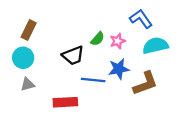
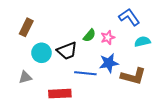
cyan semicircle: (155, 46) -> (142, 42), size x0.7
cyan circle: (23, 58) -> (41, 53), moved
brown L-shape: (145, 83) -> (133, 76), turned 35

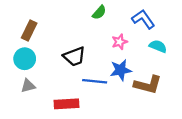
green semicircle: (89, 35) -> (99, 12), moved
cyan semicircle: (142, 42) -> (158, 46), turned 35
cyan circle: (41, 53) -> (25, 59), moved

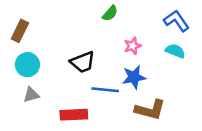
blue L-shape: (143, 19) -> (176, 21), moved
brown rectangle: (29, 30) -> (20, 31), moved
brown L-shape: (148, 85) -> (150, 110), moved

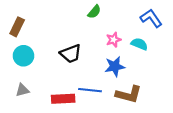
cyan semicircle: (175, 51) -> (139, 44), moved
blue line: (105, 90) -> (90, 90), moved
gray triangle: (31, 95) -> (22, 90), moved

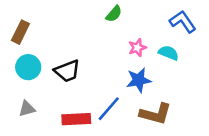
black trapezoid: (71, 54) -> (67, 71), moved
blue line: (90, 90) -> (109, 109), turned -55

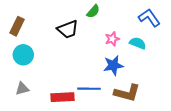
black trapezoid: (67, 71) -> (68, 29), moved
blue line: (109, 109) -> (89, 89), turned 50

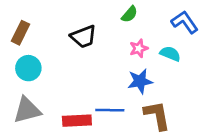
green semicircle: (93, 11) -> (129, 14), moved
gray triangle: (22, 89) -> (27, 110), size x1.6
brown L-shape: (127, 93) -> (157, 115), turned -115

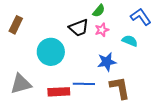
black trapezoid: (84, 37) -> (79, 28), moved
pink star: (139, 48) -> (102, 30), moved
cyan circle: (28, 68) -> (51, 52), moved, size x1.4

